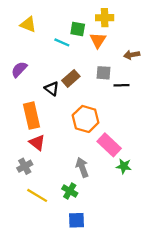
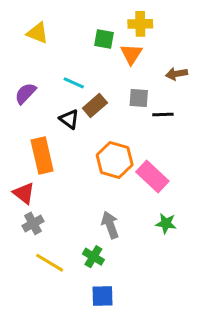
cyan line: (62, 42) -> (74, 83), moved
red triangle: (37, 143) -> (24, 193), moved
pink rectangle: (109, 145) -> (152, 177), moved

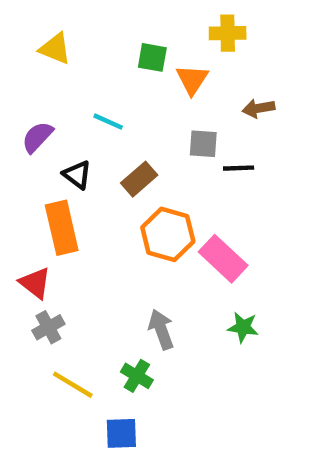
yellow cross: (140, 24) -> (228, 33), moved
brown rectangle: (95, 106) -> (139, 179), moved
black triangle: (69, 119) -> (77, 175), moved
blue square: (102, 296) -> (121, 433), moved

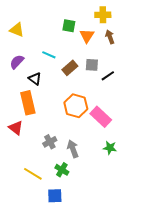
yellow triangle: (55, 49) -> (17, 30), moved
brown arrow: (259, 108) -> (110, 37), moved, turned 80
black line: (239, 168) -> (108, 76), turned -32
brown rectangle: (139, 179) -> (70, 68), moved
gray cross: (48, 327) -> (50, 142), moved

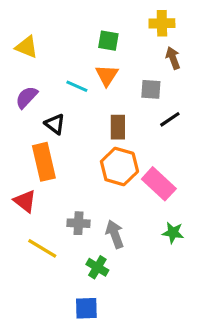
orange triangle: (87, 36) -> (107, 75), moved
gray square: (92, 65) -> (151, 89), moved
brown rectangle: (70, 68) -> (118, 127), moved, turned -49
gray cross: (50, 142) -> (78, 223), turned 32
yellow line: (33, 174) -> (42, 248), moved

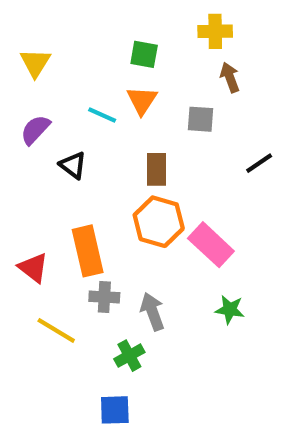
yellow triangle: (27, 47) -> (35, 63), turned 40
black line: (170, 119) -> (259, 163), moved
orange rectangle: (44, 162) -> (88, 251), moved
green cross: (97, 267) -> (129, 356), turned 30

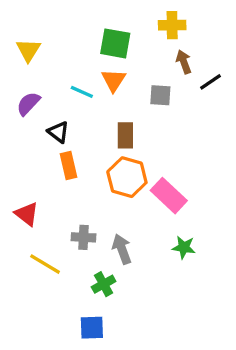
green square: (144, 54) -> (115, 43), size x1.4
black line: (259, 163) -> (211, 82), moved
orange rectangle: (88, 251) -> (68, 165), moved, size x0.7

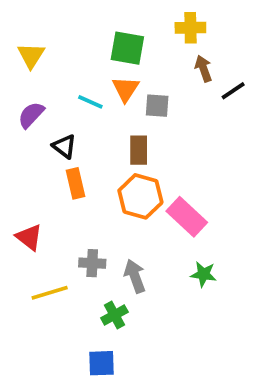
gray square: (160, 95) -> (157, 106), moved
yellow line: (45, 264) -> (50, 293), turned -48

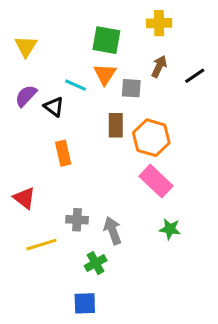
brown arrow: (203, 69) -> (159, 66), moved, turned 45
black triangle: (64, 146) -> (54, 107), moved
orange hexagon: (140, 196) -> (151, 138), moved

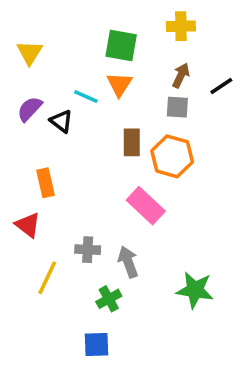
gray square: (131, 88) -> (177, 107), moved
orange rectangle: (63, 153) -> (45, 183), moved
pink rectangle: (156, 181) -> (146, 206), moved
green star: (170, 229) -> (195, 290), moved, size x1.5
yellow line: (41, 245) -> (47, 278), turned -48

